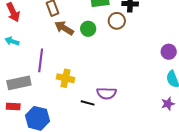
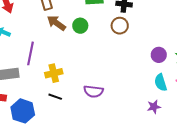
brown circle: (117, 21) -> (120, 26), moved
yellow cross: (65, 78) -> (54, 73), turned -30
black line: (88, 103) -> (55, 97), moved

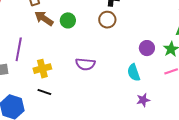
cyan semicircle: (161, 82) -> (134, 72), moved
purple semicircle: (93, 91) -> (85, 64), moved

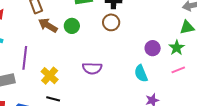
yellow cross: (42, 69) -> (50, 76), turned -30

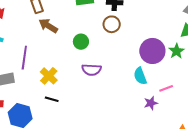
green circle: (72, 26) -> (81, 42), moved
purple circle: (153, 48) -> (152, 51), size x1.6
pink line: (178, 70) -> (166, 88), moved

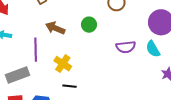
brown arrow: (48, 26) -> (55, 28), moved
purple semicircle: (92, 70) -> (126, 47), moved

